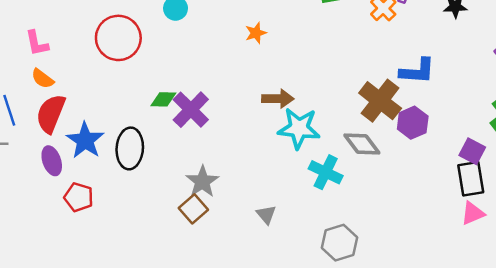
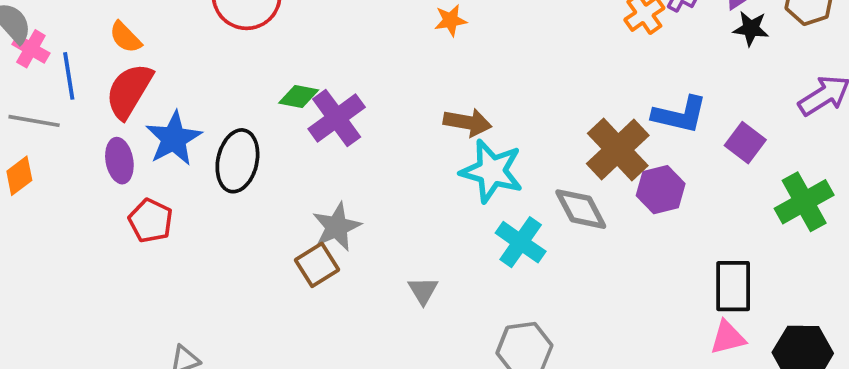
purple square: (472, 151) -> (745, 143), moved

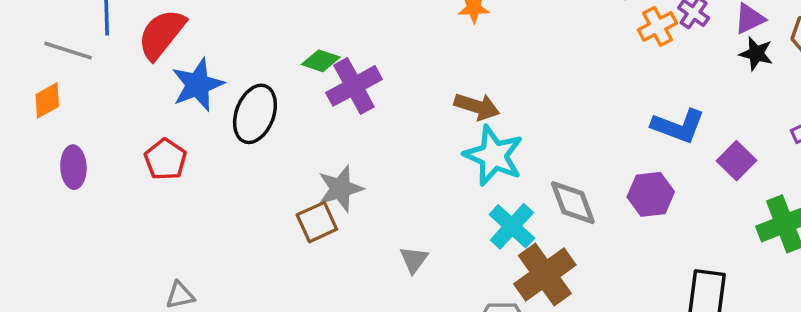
brown cross: (618, 149) -> (545, 274), moved
purple ellipse: (119, 161) -> (73, 167), moved

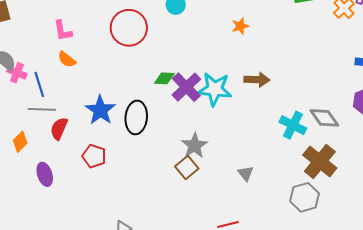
red semicircle: (162, 34) -> (59, 129), moved, size x0.7
gray line: (68, 51) -> (42, 109), moved
cyan star: (494, 156) -> (215, 89), moved
cyan cross: (512, 226) -> (293, 125), moved

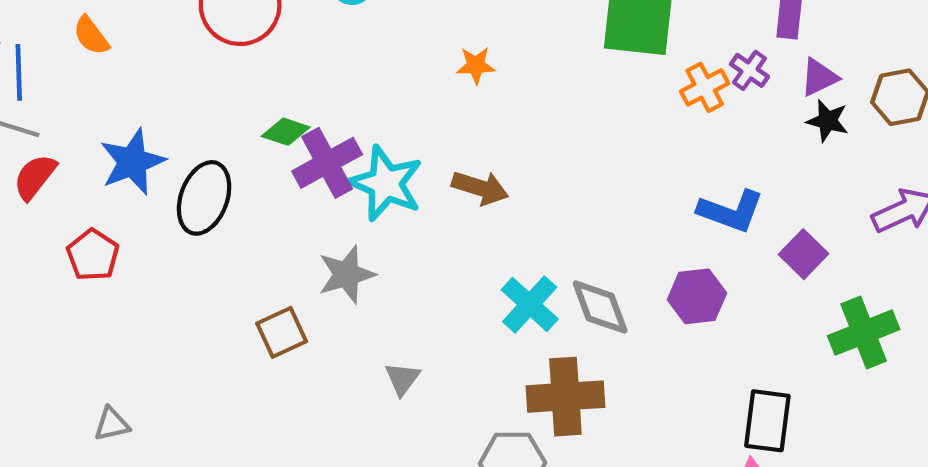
gray star: (194, 146) -> (346, 274), moved
brown cross: (320, 162) -> (565, 397), turned 32

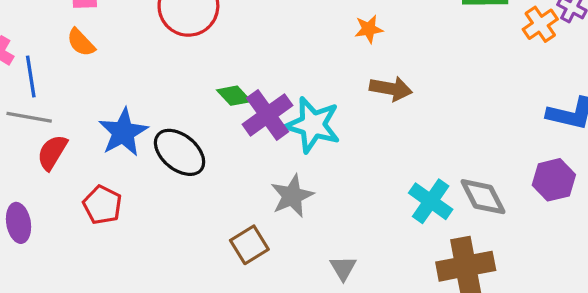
green diamond: (286, 132) -> (234, 96), turned 36
brown arrow: (480, 188) -> (391, 89), moved
black ellipse: (204, 198) -> (180, 152), turned -64

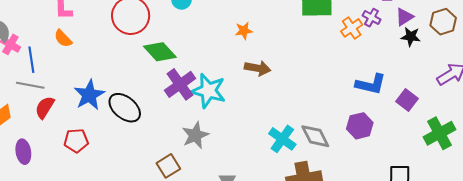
green diamond: (234, 96) -> (160, 52), moved, size x1.5
red pentagon: (102, 205) -> (76, 141), turned -30

